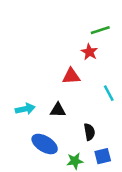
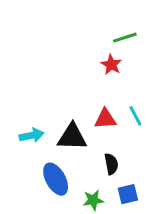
red triangle: (71, 76) -> (105, 119), moved
black triangle: (58, 110) -> (72, 137), size x1.5
blue ellipse: (45, 144) -> (56, 179), turned 30

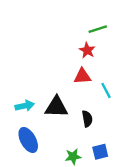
red triangle: (105, 119) -> (82, 76), moved
black semicircle: (111, 164) -> (87, 119), moved
blue ellipse: (56, 179) -> (28, 140), moved

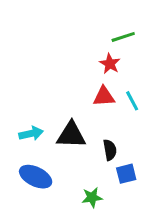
cyan line: (106, 90) -> (132, 101), moved
blue ellipse: (28, 140) -> (36, 177), turned -35
blue square: (100, 152) -> (126, 174), moved

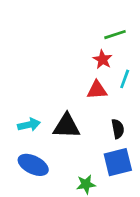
cyan line: (132, 101) -> (125, 79), moved, turned 48
black semicircle: (110, 150) -> (118, 129), moved
blue square: (126, 174) -> (118, 162), size x1.5

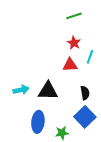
green line: (115, 35) -> (74, 16), moved
blue square: (118, 162) -> (85, 117), turned -30
blue ellipse: (33, 165) -> (38, 122), moved, turned 70

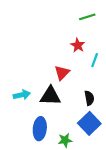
green line: (74, 16) -> (87, 17), moved
red triangle: (70, 65) -> (62, 73), moved, turned -42

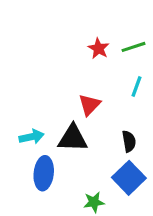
green line: (87, 17) -> (133, 47), moved
red star: (78, 45) -> (98, 48), moved
blue ellipse: (40, 129) -> (44, 173), moved

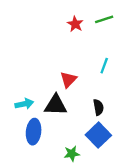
green line: (133, 47) -> (104, 19), moved
red star: (98, 48) -> (75, 24), moved

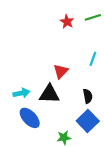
blue ellipse: (34, 132) -> (30, 118), turned -50

